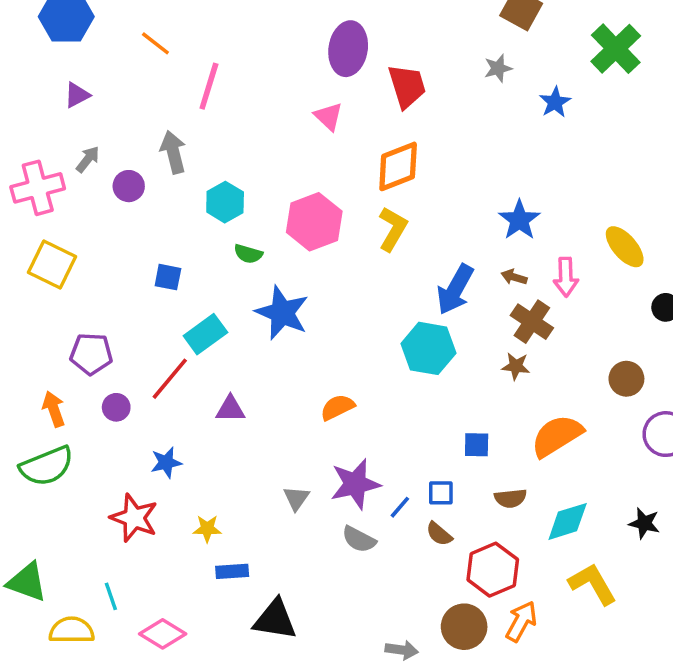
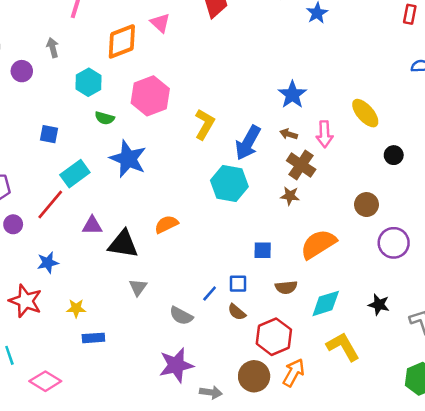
gray arrow: (173, 152) -> (53, 48), size x0.7
orange diamond: (398, 166) -> (122, 41), moved
yellow L-shape: (393, 229) -> (205, 124), moved
purple star: (355, 484) -> (176, 365), moved
black triangle: (275, 620) -> (123, 244), moved

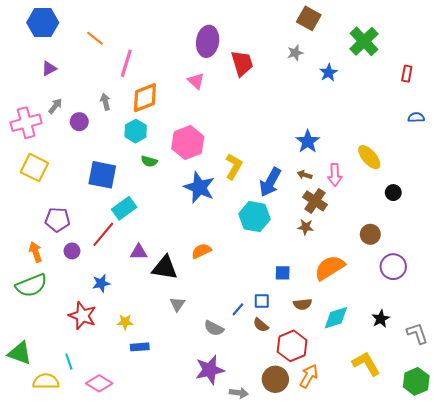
orange diamond: (122, 41) -> (145, 98), moved
blue square: (49, 134) -> (102, 175), size x1.8
blue star: (128, 159) -> (199, 187), moved
black star: (379, 305) -> (381, 319), turned 30
yellow L-shape: (343, 347) -> (366, 364), moved

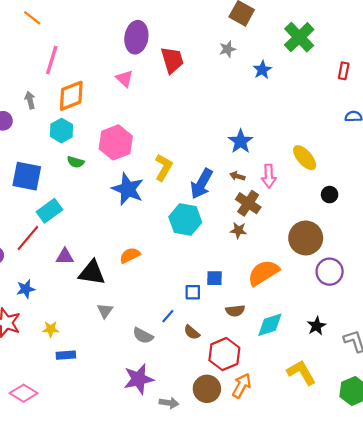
orange line: (95, 38) -> (32, 18), moved
brown circle: (370, 234) -> (306, 238), size x1.6
blue square: (262, 301) -> (193, 292), moved

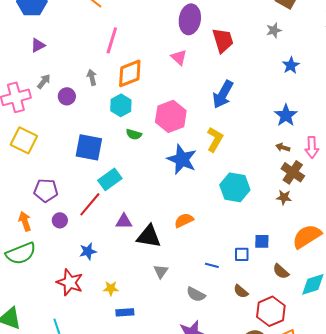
blue star: (262, 70) -> (291, 65), moved
blue arrow: (202, 184) -> (223, 94), moved
brown semicircle: (235, 311) -> (281, 271), turned 48
blue line: (168, 316) -> (212, 265), moved, turned 64

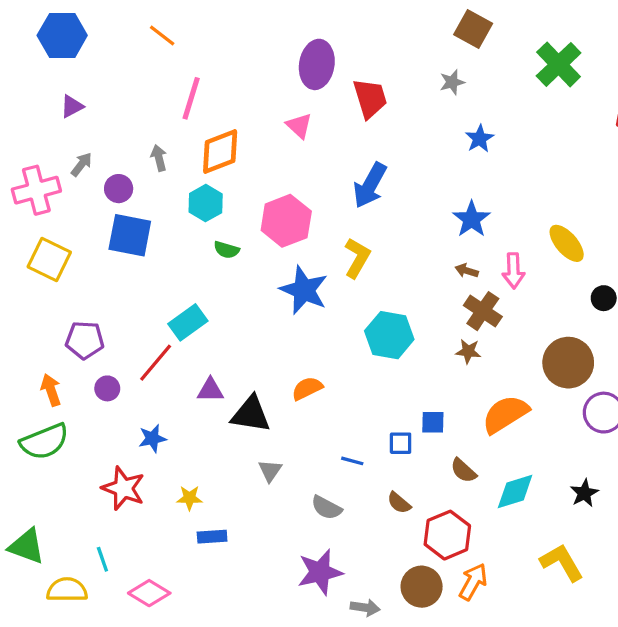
blue square: (89, 147) -> (130, 235), moved

